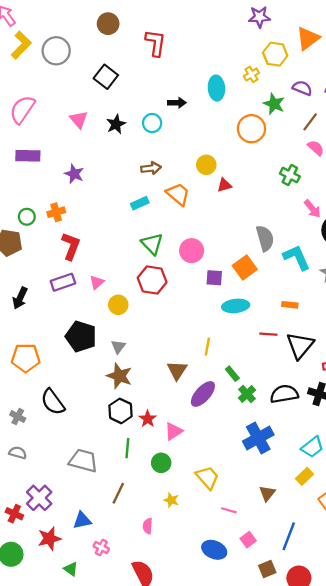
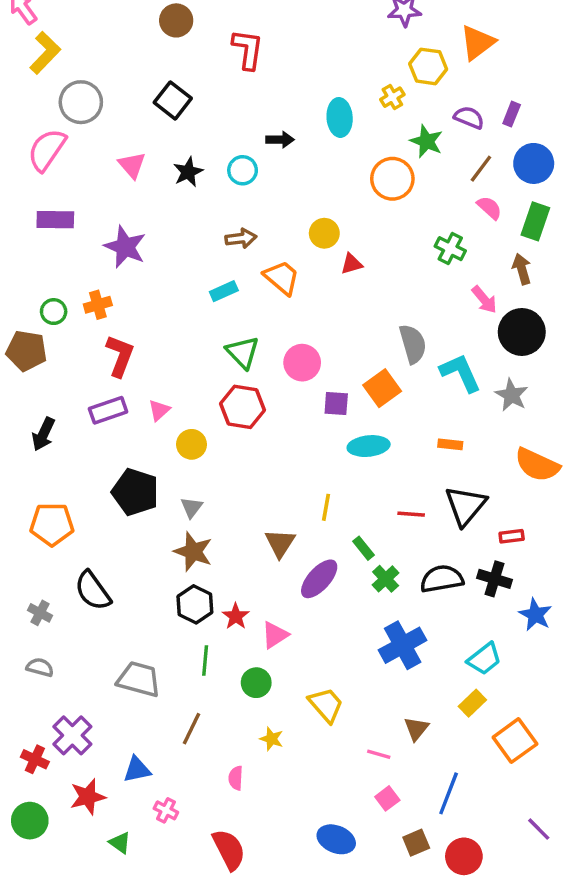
gray circle: (56, 51) -> (81, 102), moved
purple star: (74, 174) -> (125, 247), size x1.4
red line: (268, 334) -> (411, 514), moved
pink line: (229, 510) -> (379, 754), moved
blue ellipse: (214, 550) -> (336, 839), moved

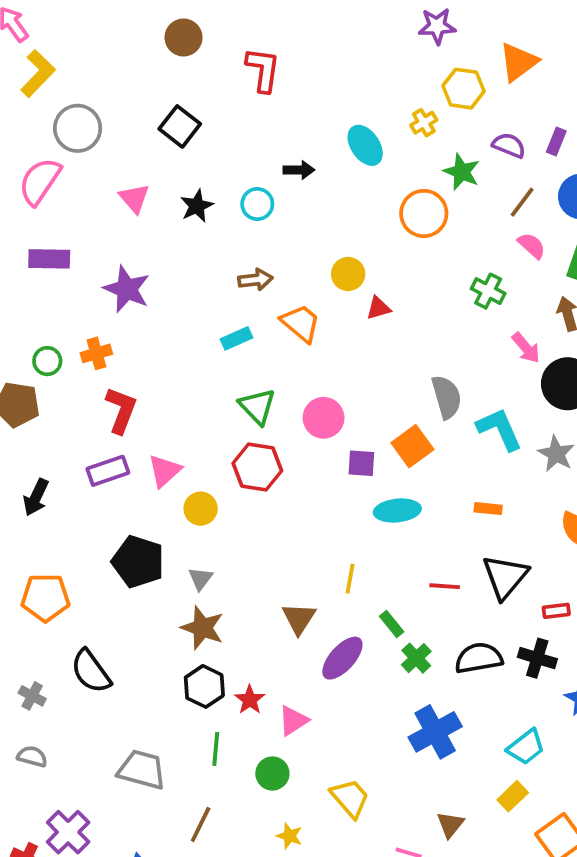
cyan ellipse: (340, 117) -> (365, 145), turned -30
pink triangle: (159, 410) -> (165, 471), size x1.4

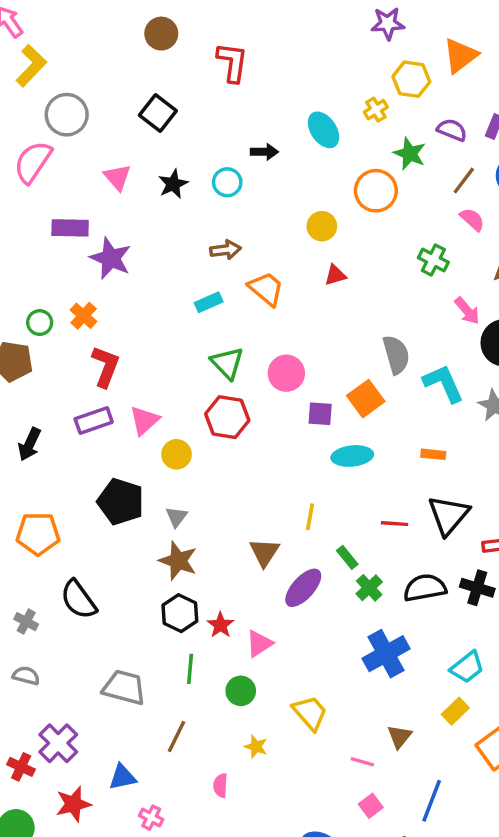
purple rectangle: (49, 259) -> (70, 228), moved
yellow circle: (348, 274) -> (322, 226), moved
orange cross: (96, 353) -> (84, 316), turned -32

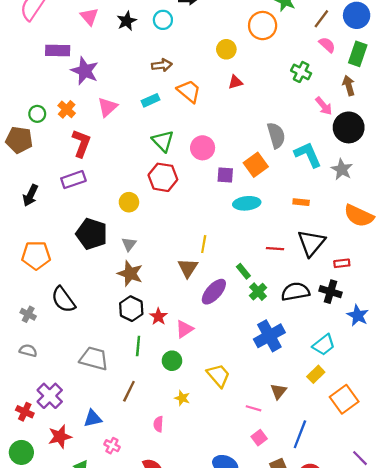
pink triangle: (144, 421) -> (107, 107), moved
yellow line: (310, 517) -> (204, 244), moved

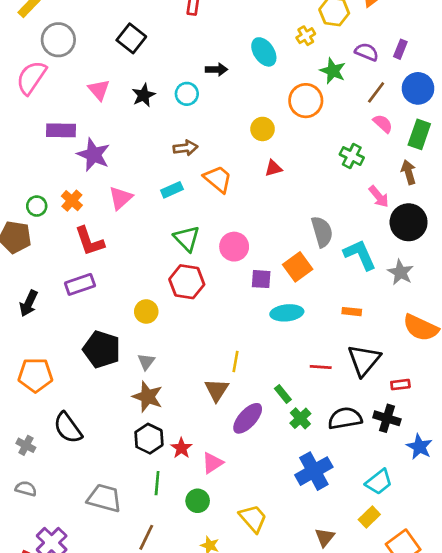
red L-shape: (81, 143) -> (89, 241), turned 140

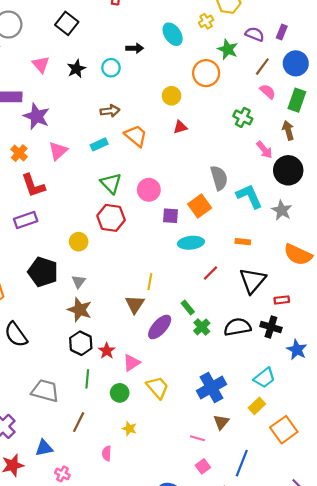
red line: (321, 367) -> (210, 273), moved, turned -49
blue cross: (314, 471) -> (211, 387), moved
yellow trapezoid: (253, 518) -> (157, 387), moved

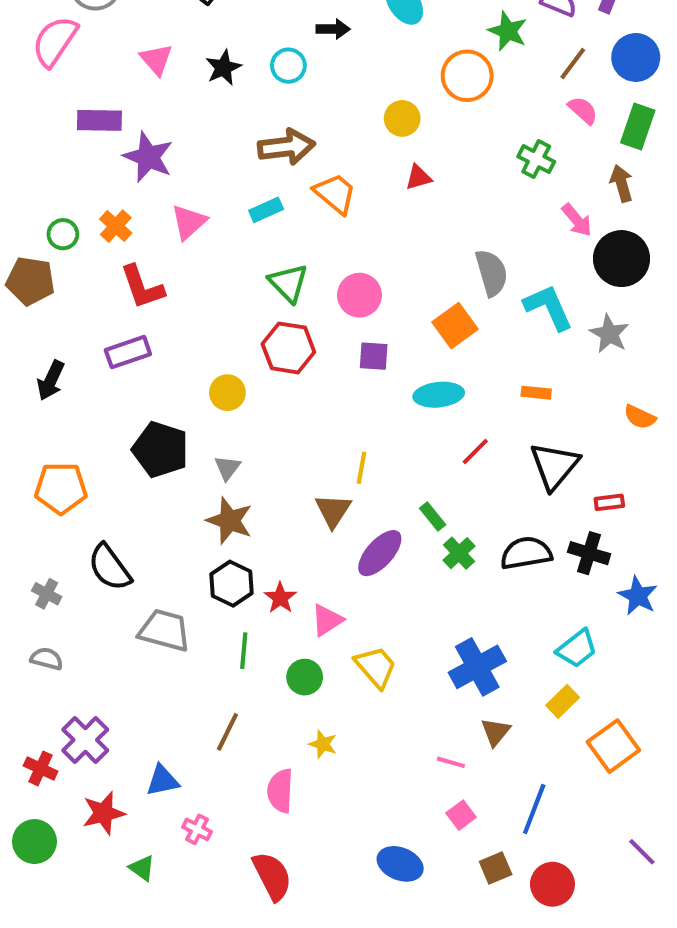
brown arrow: (110, 111) -> (286, 147), size x1.5
purple square: (170, 216) -> (374, 356), moved
orange semicircle: (298, 255) -> (640, 417), size x0.6
gray trapezoid: (45, 391) -> (164, 630), moved
pink semicircle: (107, 453) -> (280, 791), size x1.5

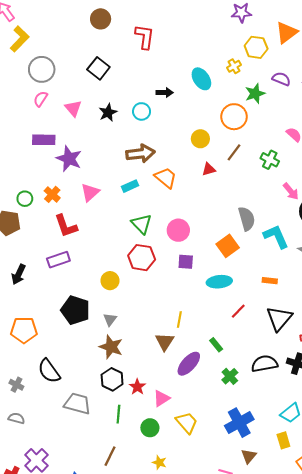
green star: (508, 31) -> (255, 94), turned 30
pink semicircle: (55, 41) -> (41, 99), moved, size x0.6
brown line: (573, 64) -> (234, 152), moved
green cross: (459, 553) -> (230, 376), moved
yellow rectangle: (563, 701) -> (283, 440), turned -63

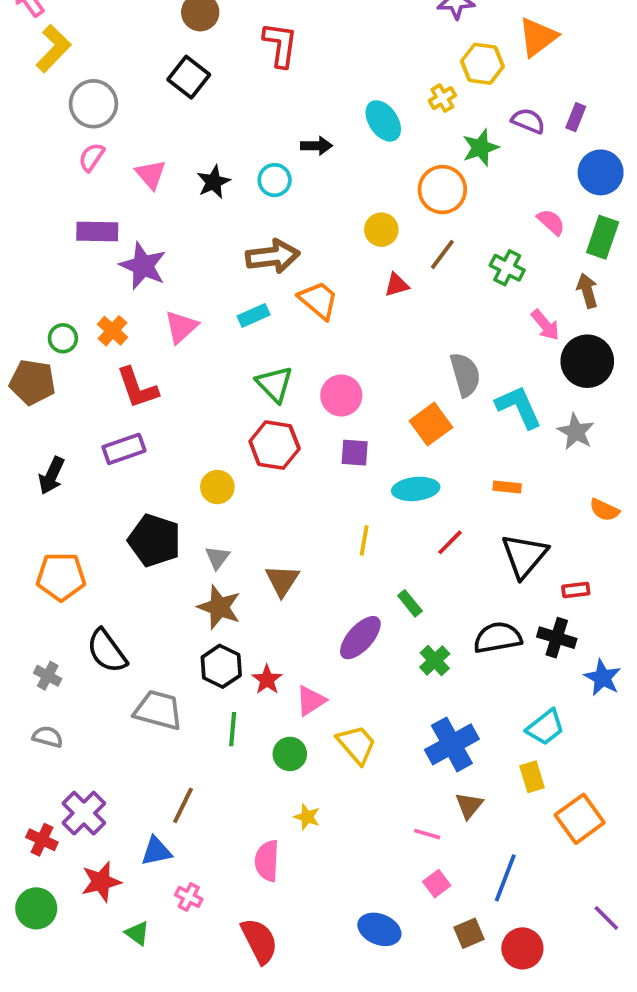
black square: (98, 68) -> (189, 77), moved
yellow line: (179, 320) -> (364, 540), moved
brown triangle: (165, 342) -> (282, 580), moved
brown line: (110, 456) -> (183, 805), moved

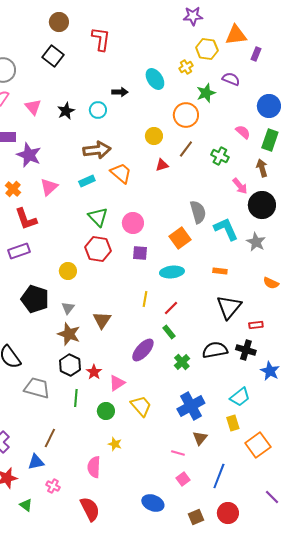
orange triangle: (538, 37) -> (236, 35), turned 30
purple rectangle: (576, 117) -> (256, 54), moved
red line: (450, 542) -> (171, 308), moved
brown square: (469, 933) -> (196, 517), moved

